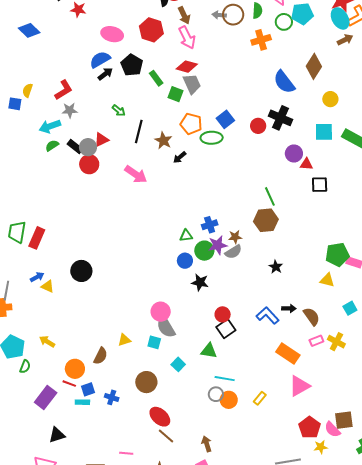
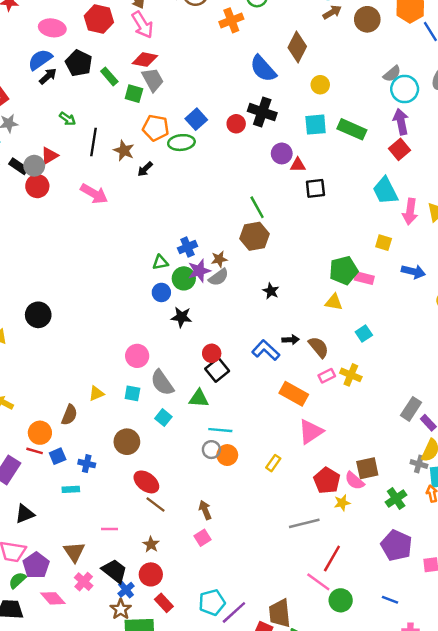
gray semicircle: (166, 327) -> (162, 383), moved
yellow rectangle: (260, 398) -> (273, 463), moved
cyan rectangle: (82, 402) -> (71, 489), moved

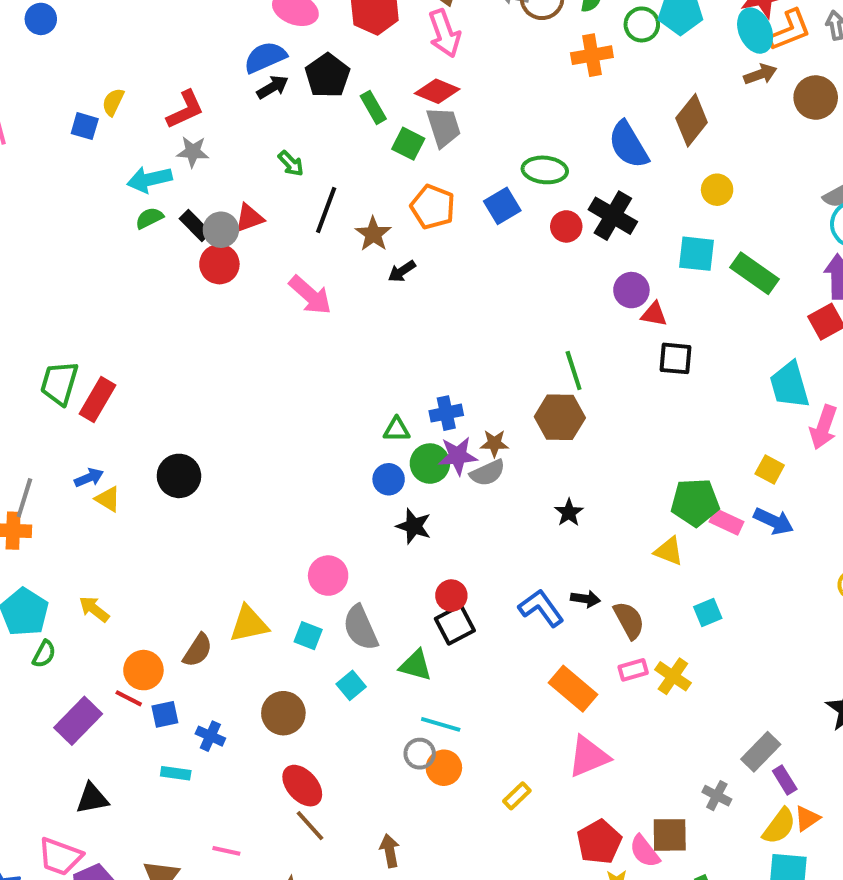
green ellipse: (181, 143) -> (545, 170), moved
blue arrow: (413, 272) -> (774, 521), moved
yellow triangle: (96, 393) -> (249, 624), size x1.5
gray cross: (419, 464) -> (717, 796), moved

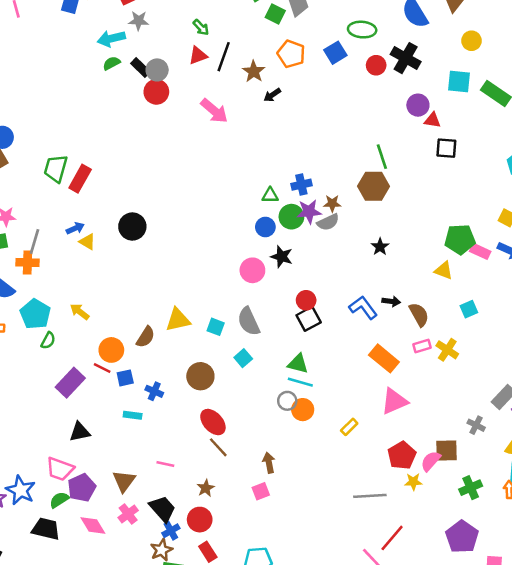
red triangle: (249, 218) -> (198, 55), moved
pink circle: (328, 576) -> (252, 270), moved
green triangle: (416, 665) -> (298, 364), moved
pink semicircle: (645, 851) -> (431, 461), turned 80

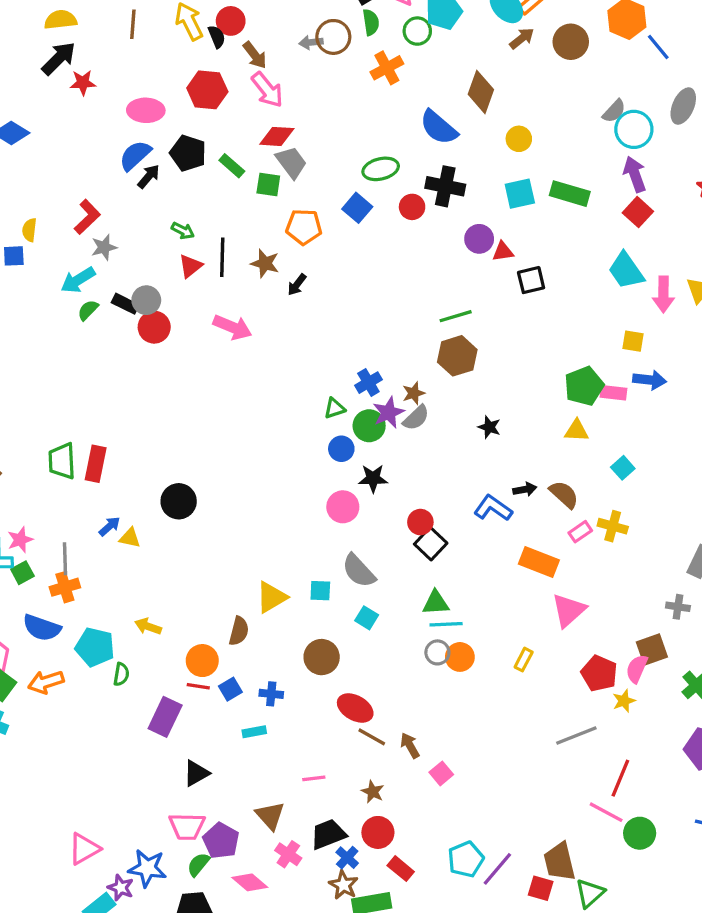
green line: (382, 157) -> (456, 316), turned -70
brown arrow: (269, 463) -> (410, 745), moved
black trapezoid: (163, 509) -> (328, 834), turned -52

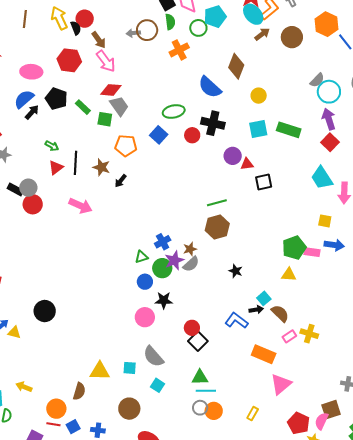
cyan square: (623, 468) -> (264, 298), moved
yellow triangle: (271, 597) -> (100, 371), turned 30

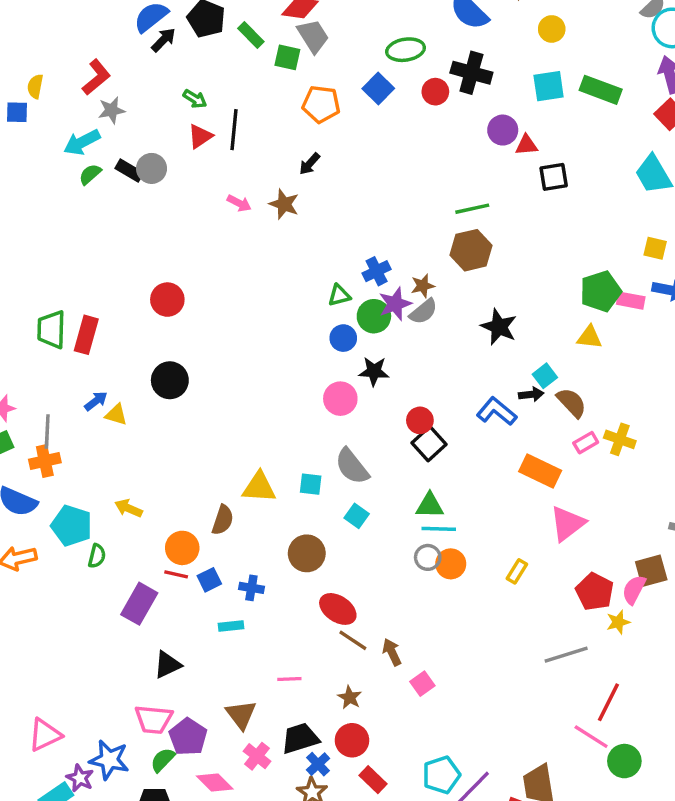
brown star: (101, 167) -> (284, 204), moved
red circle: (33, 204) -> (167, 300), moved
pink arrow: (81, 206) -> (239, 203), size x0.6
black star: (236, 271) -> (499, 327), size x1.5

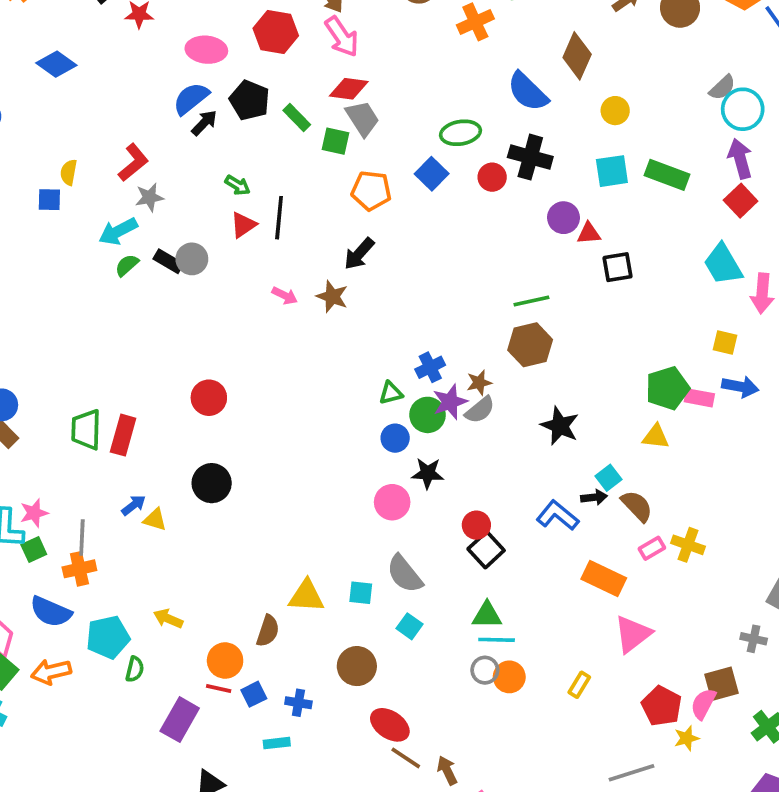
black arrow: (310, 164) -> (359, 254), size x1.4
cyan pentagon: (72, 526) -> (108, 637), turned -30

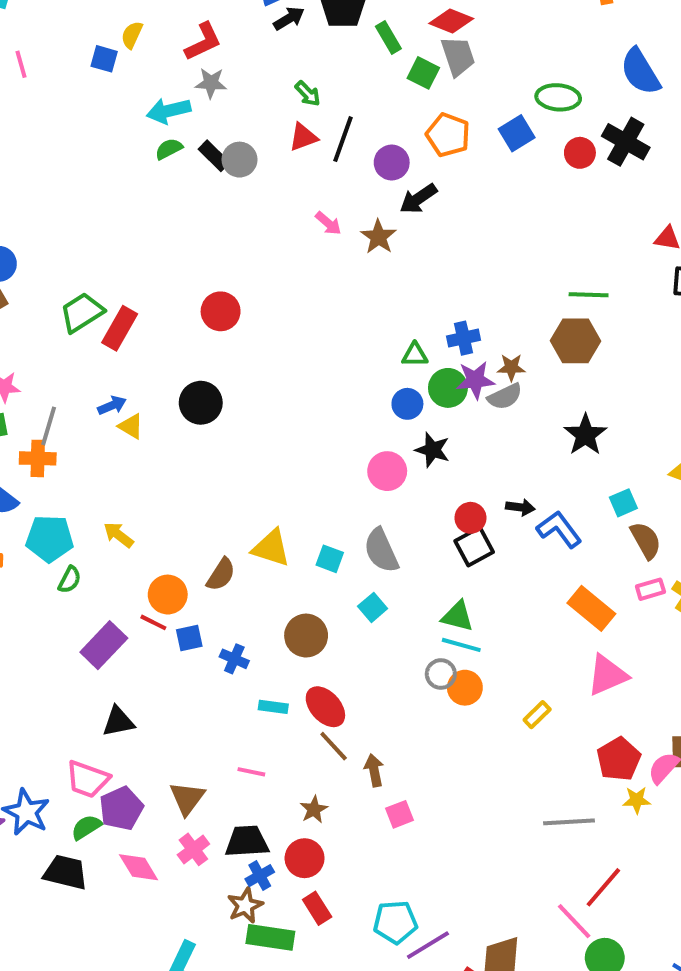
purple circle: (563, 218) -> (392, 163), moved
green trapezoid: (86, 430) -> (82, 312), turned 42
black arrow: (594, 497) -> (520, 507), moved
cyan rectangle: (277, 743) -> (273, 707), moved

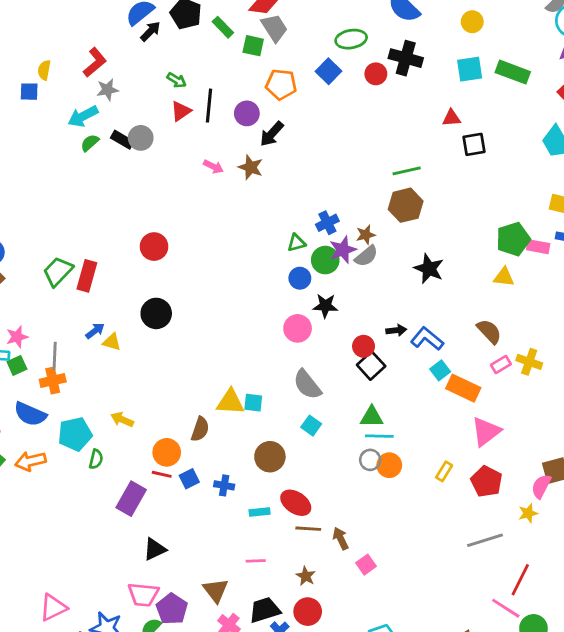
cyan square: (623, 503) -> (440, 370), moved
cyan square: (330, 559) -> (253, 403), moved
brown line: (334, 746) -> (308, 529), turned -30
red pentagon: (619, 759) -> (486, 482), moved

